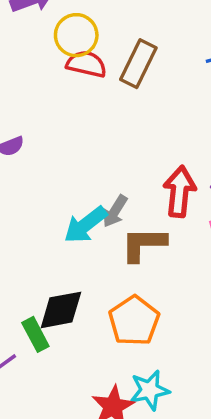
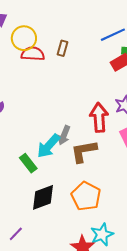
brown rectangle: (138, 64) -> (62, 48), size x0.6
green rectangle: (35, 334) -> (28, 163), moved

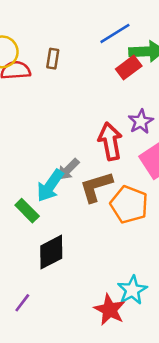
gray arrow: (64, 135) -> (68, 169), turned 30
orange pentagon: (86, 196) -> (129, 205), moved

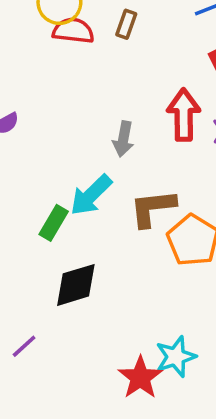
red arrow: (110, 141) -> (184, 115), moved
gray arrow: (68, 169) -> (123, 139), moved, turned -45
green rectangle: (27, 211) -> (54, 223), turned 65

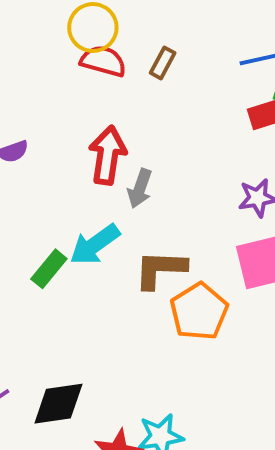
red arrow: (184, 115) -> (108, 155), moved
black diamond: (76, 285) -> (58, 404), moved

